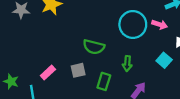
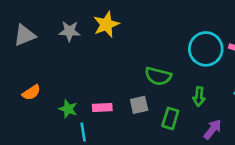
pink rectangle: (48, 73) -> (102, 108), turned 40
green star: (11, 81) -> (68, 109), moved

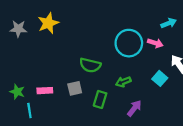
green arrow: (199, 97) -> (123, 82), turned 64

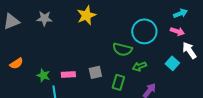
yellow star: (48, 23) -> (86, 15), moved
pink arrow: (155, 43) -> (177, 31), moved
green semicircle: (90, 65) -> (122, 49), moved

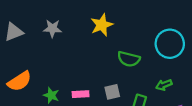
green semicircle: (122, 49) -> (129, 59), moved
orange semicircle: (16, 63) -> (20, 81), size x1.5

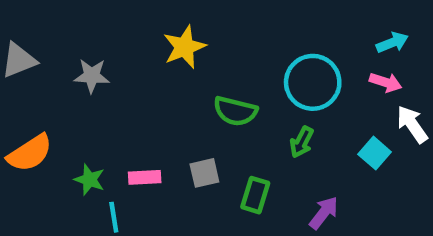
gray star: (52, 28) -> (92, 76), moved
green arrow: (164, 85) -> (302, 142), moved, turned -42

